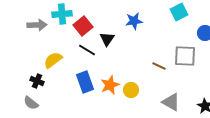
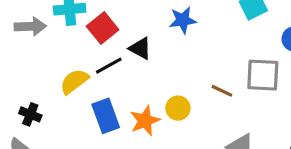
black triangle: (107, 39) -> (140, 48), turned -35
black line: (87, 50) -> (109, 66), turned -60
yellow semicircle: (53, 60) -> (74, 81), moved
yellow circle: (131, 90) -> (178, 108), moved

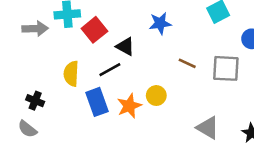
black line: (109, 66) -> (110, 70), moved
yellow semicircle: (74, 81) -> (71, 74), turned -50
brown line: (222, 91) -> (187, 63), moved

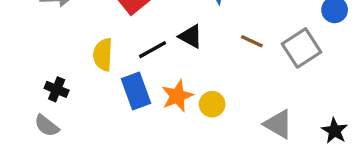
black triangle: (125, 47) -> (191, 36), moved
gray square: (226, 68) -> (301, 48), turned -36
yellow circle: (156, 96) -> (212, 104), moved

